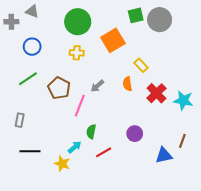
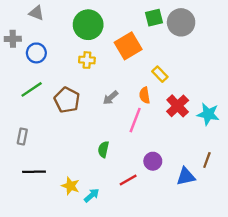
gray cross: (11, 22) -> (13, 39), moved
pink line: (80, 106) -> (135, 120), moved
purple circle: (135, 134) -> (153, 161), moved
cyan arrow: (75, 147) -> (92, 195), moved
red line: (104, 152) -> (128, 180), moved

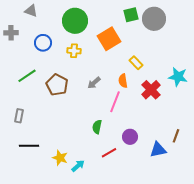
blue circle: (36, 53) -> (43, 43), moved
cyan star: (208, 114) -> (178, 77), moved
green semicircle: (103, 149) -> (97, 127), moved

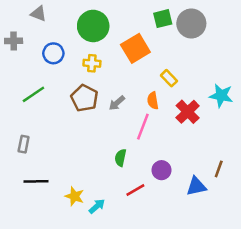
brown pentagon: (57, 85) -> (84, 98), moved

